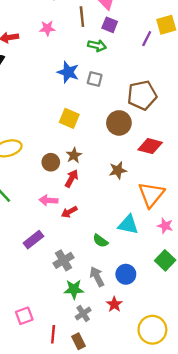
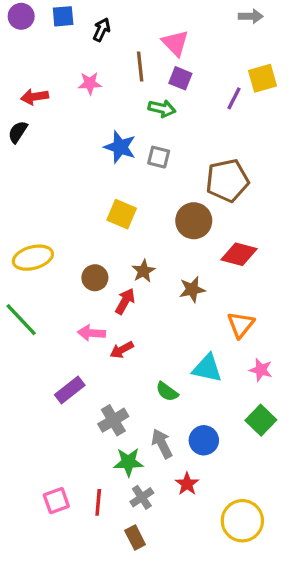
brown star: (74, 155) -> (143, 271), moved
orange triangle: (151, 195) -> (241, 325), size x0.7
red line: (53, 334) -> (98, 502), moved

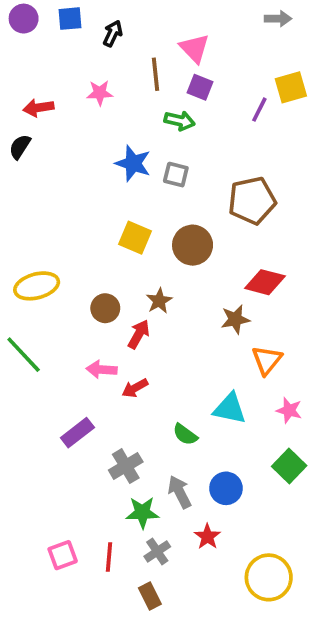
brown circle: (194, 221) -> (193, 245), moved
brown star: (192, 289) -> (235, 319), moved

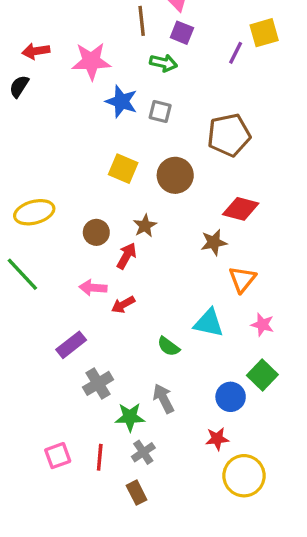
pink star: (100, 93) -> (91, 61), moved, size x1.6
gray cross: (126, 466) -> (98, 383), moved
blue circle: (226, 488) -> (231, 397), moved
red star: (207, 537) -> (217, 439), moved, turned 30

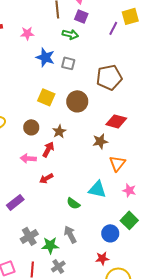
pink star: (91, 61) -> (27, 33), size x0.6
brown circle: (96, 232) -> (31, 127), moved
pink arrow: (93, 288) -> (28, 158), moved
gray cross: (98, 383) -> (29, 236), moved

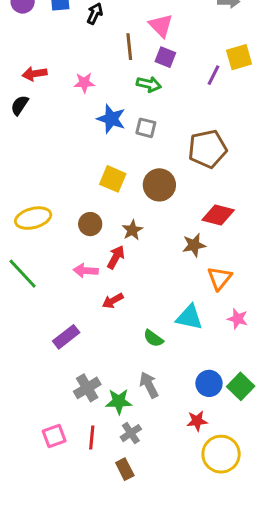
green square: (129, 220) -> (241, 386), moved

